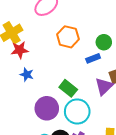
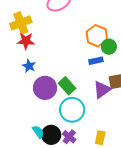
orange hexagon: (68, 37) -> (97, 36), moved
purple circle: (47, 108) -> (45, 88), moved

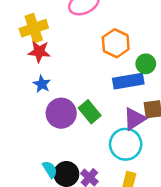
orange hexagon: (97, 36) -> (116, 43), moved
blue rectangle: (96, 61) -> (128, 81), size x1.6
cyan circle: (72, 110) -> (126, 144), moved

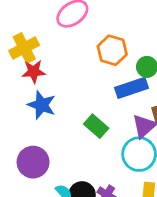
blue star: (42, 84) -> (42, 105), size x1.5
purple circle: (61, 113) -> (33, 162), moved

